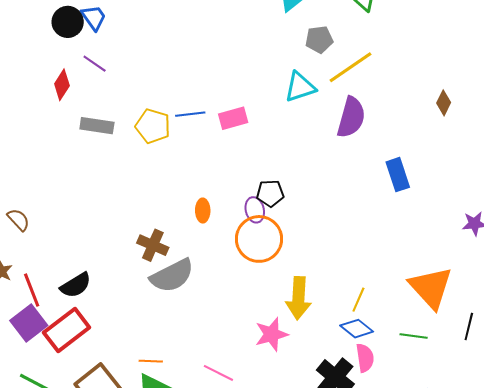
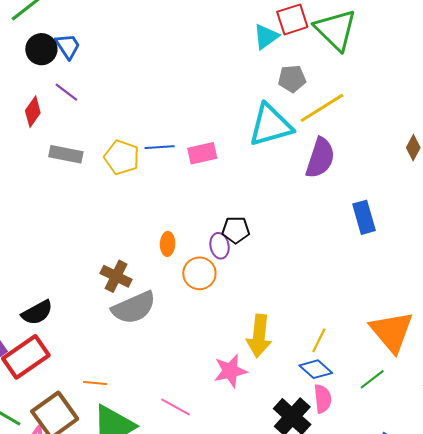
cyan triangle: (300, 87) -> (270, 125), size x1.4
orange circle: (259, 239) -> (199, 273), moved, size x0.7
green line: (414, 336) -> (372, 379), turned -48
orange line: (151, 361) -> (95, 383), moved

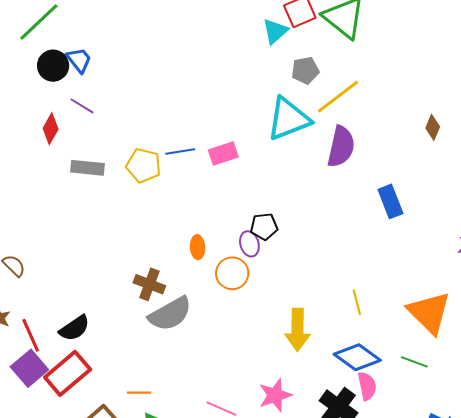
yellow line: (319, 340) -> (357, 302), moved, turned -35
blue diamond: (316, 369) -> (357, 357), size x1.4
pink star: (230, 371) -> (275, 395), moved
green line: (372, 379) -> (414, 362), turned 64

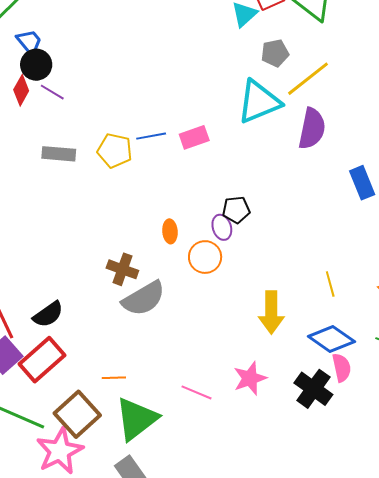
blue trapezoid: (79, 60) -> (29, 42), moved
black circle: (53, 66) -> (36, 65), moved
red diamond: (51, 129) -> (21, 90), moved

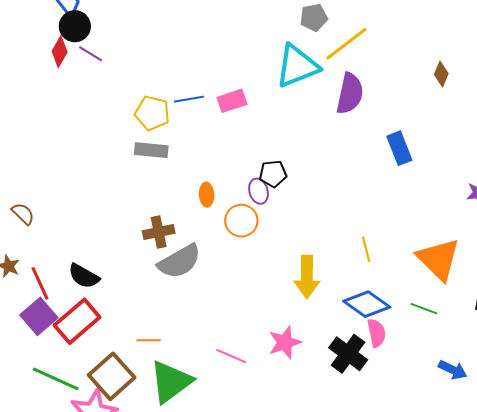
gray rectangle: (59, 154) -> (151, 150), moved
brown cross: (122, 269) -> (159, 232), turned -32
black semicircle: (48, 314) -> (84, 276), turned 64

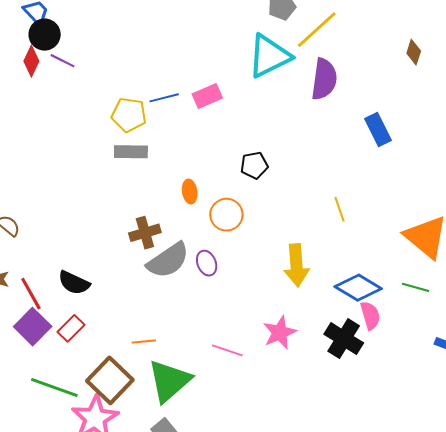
purple ellipse: (259, 191) -> (207, 263), moved
yellow line: (366, 249) -> (339, 209), moved
red rectangle: (77, 321) -> (71, 328), size x0.6

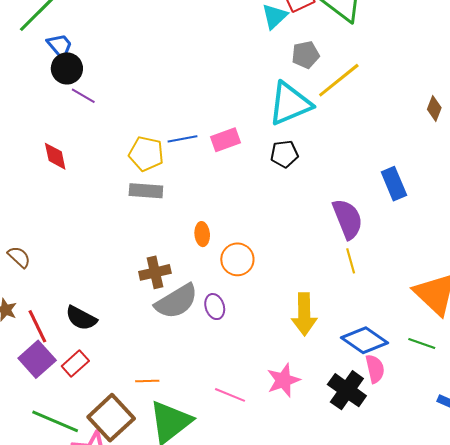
red diamond: (31, 61) -> (55, 156), moved, turned -40
purple semicircle: (324, 79) -> (348, 219), moved, turned -33
black pentagon: (254, 165) -> (284, 154), moved

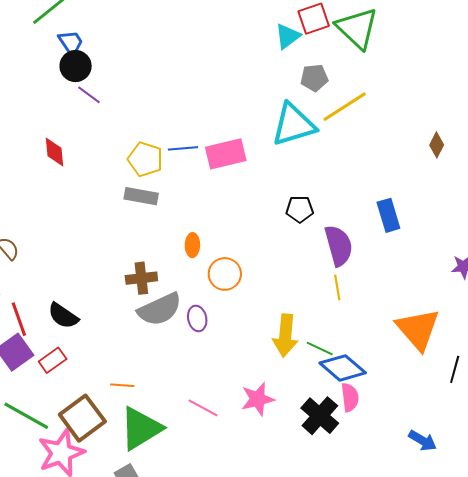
pink rectangle: (226, 140) -> (226, 154), size x1.4
black pentagon: (284, 154) -> (300, 209), moved
green line: (422, 343) -> (320, 349), moved

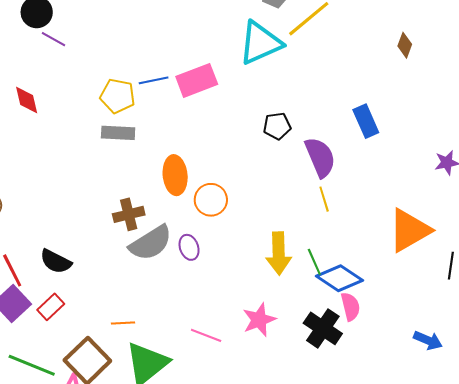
orange ellipse: (192, 245) -> (175, 175), size x1.6
orange triangle: (418, 329) -> (409, 230), turned 48
green line: (320, 349) -> (314, 262), turned 48

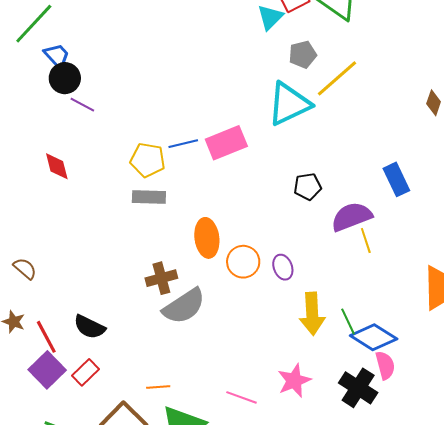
purple semicircle: (320, 157) -> (352, 217), turned -87
yellow line: (324, 199) -> (366, 241), moved
purple ellipse: (189, 247) -> (283, 267), moved

